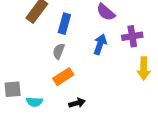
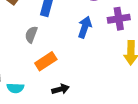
gray semicircle: (59, 51) -> (31, 35), moved

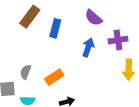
gray semicircle: (31, 35) -> (25, 72), moved

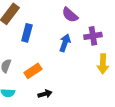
blue rectangle: (55, 28) -> (27, 33), moved

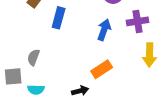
orange rectangle: (33, 71) -> (102, 69), moved

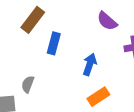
blue arrow: (104, 30) -> (90, 64), moved

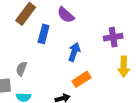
purple semicircle: (107, 21) -> (66, 15), moved

